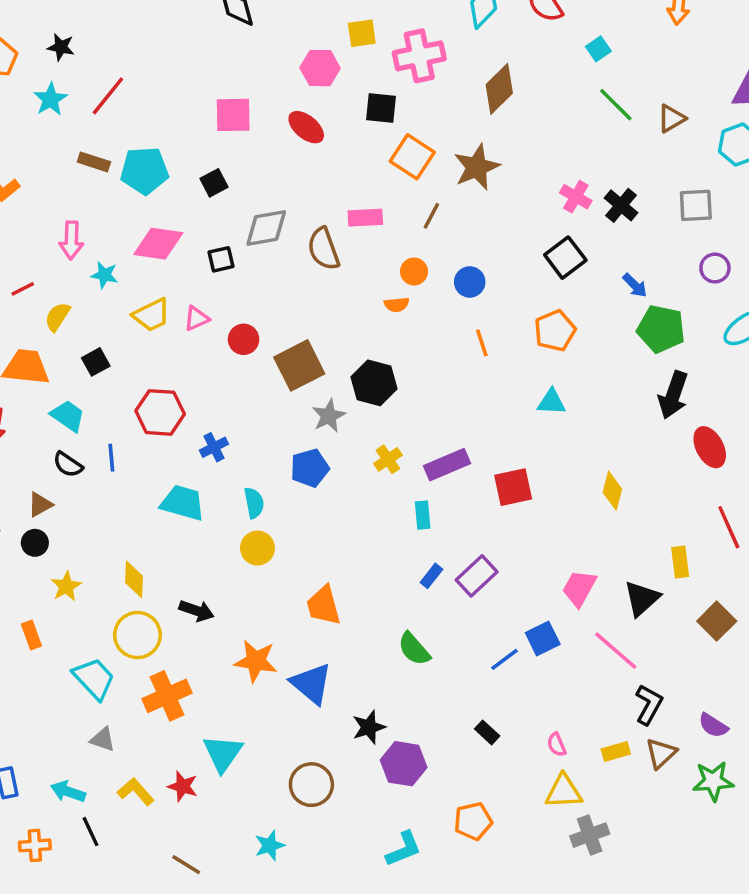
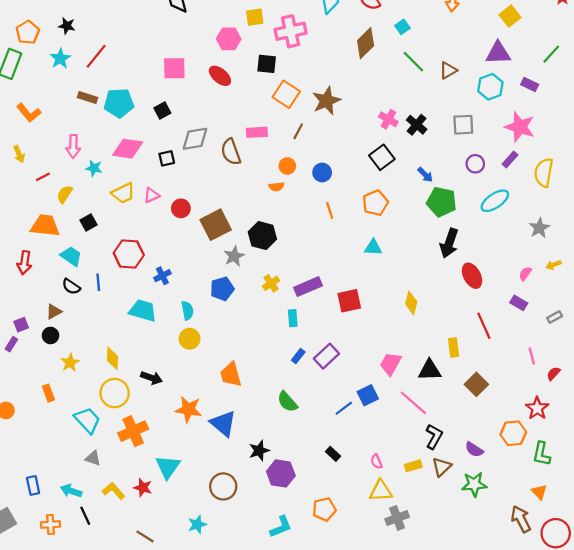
brown diamond: (499, 89) -> (366, 43), moved
black triangle: (642, 598) -> (430, 370), turned 40

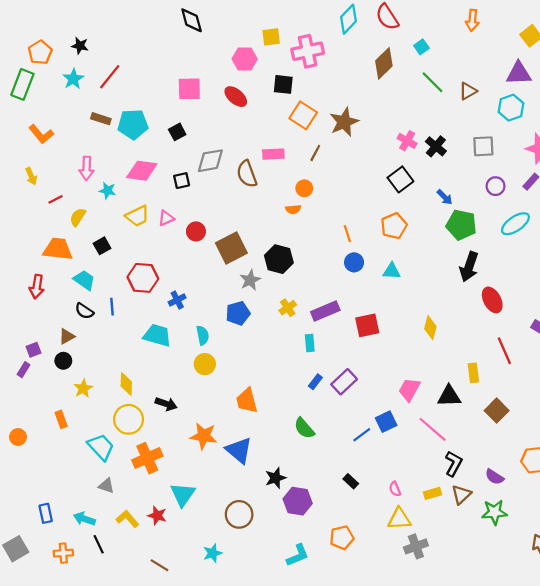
blue circle: (322, 172) -> (354, 262), moved

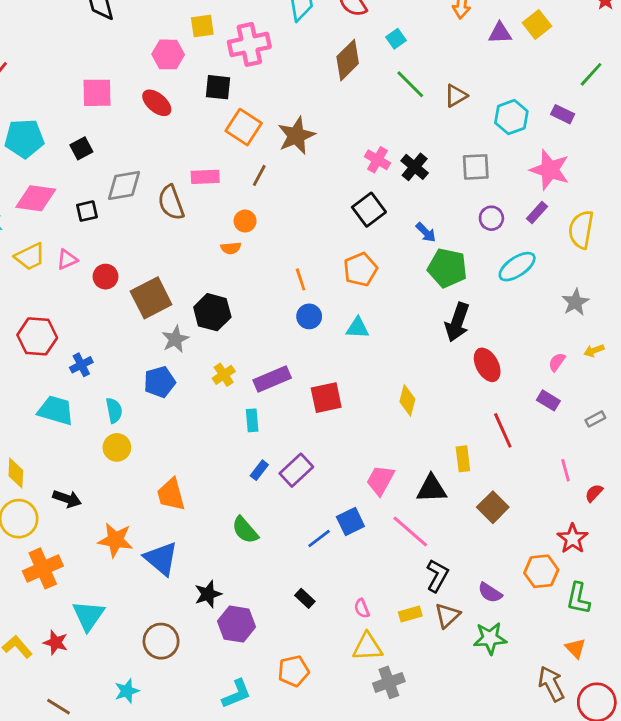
purple triangle: (519, 73) -> (500, 33), moved, size x0.7

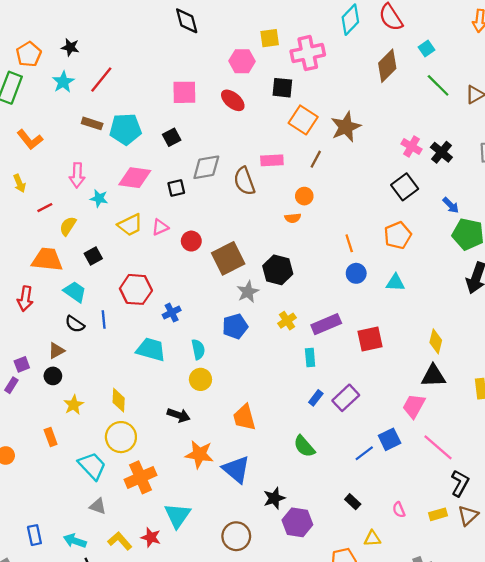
black triangle: (432, 489) -> (433, 376), moved
black arrow: (67, 499) -> (179, 415), moved
yellow triangle: (368, 647) -> (372, 539), moved, size x0.7

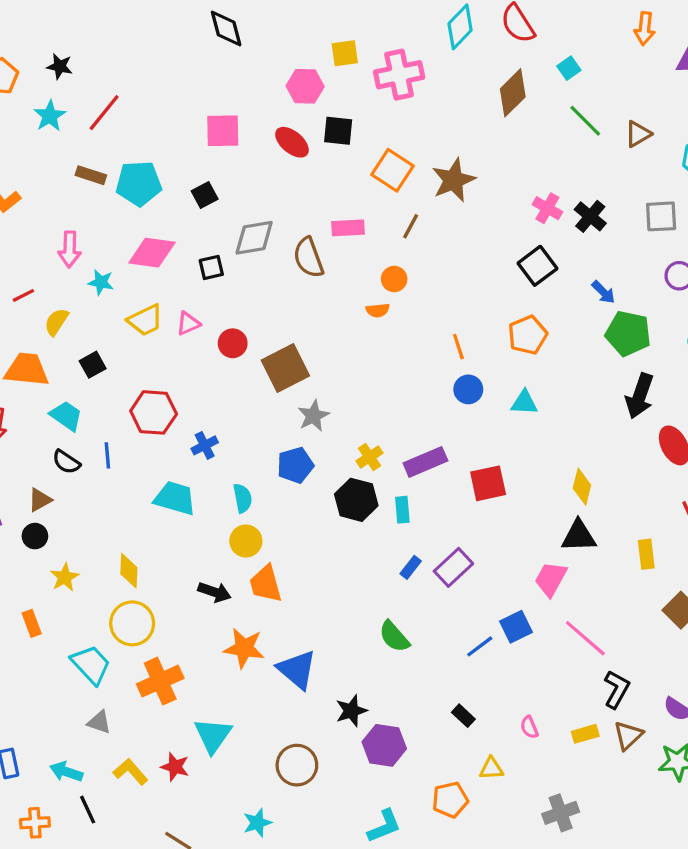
black square: (282, 88) -> (338, 131), moved
black hexagon: (278, 270) -> (356, 500), moved
orange trapezoid: (244, 417) -> (266, 584), moved

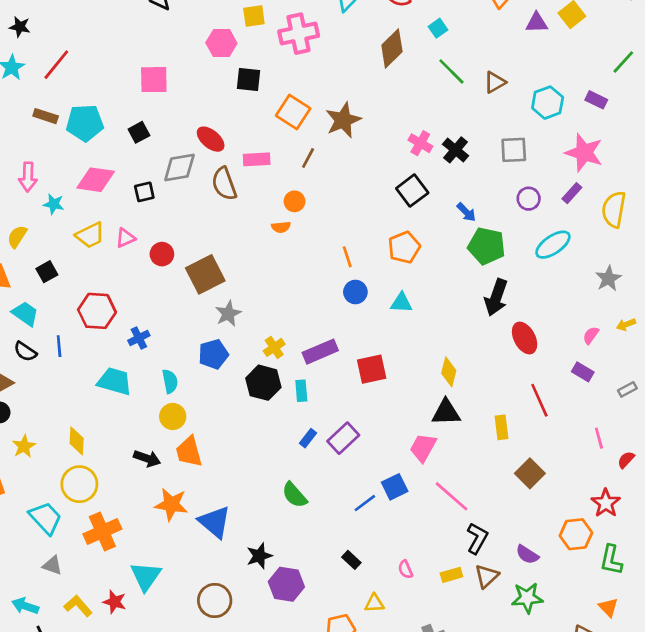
red ellipse: (292, 142) -> (211, 139), moved

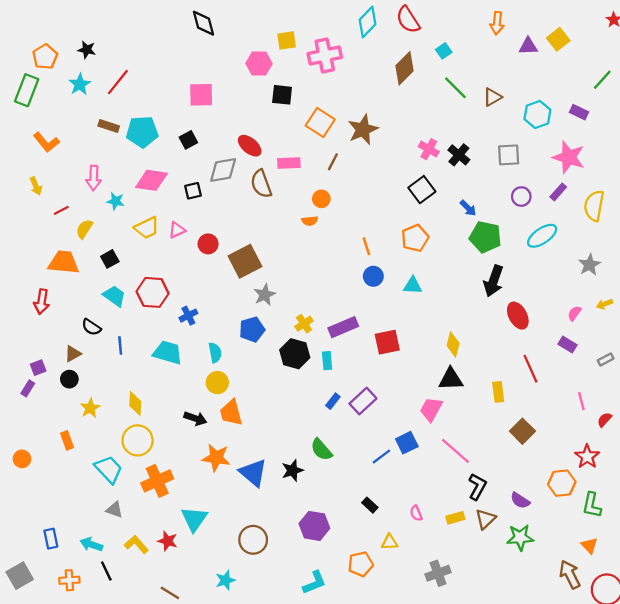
cyan trapezoid: (25, 314) -> (114, 296), moved
blue line: (59, 346) -> (120, 346), moved
black star: (259, 556) -> (292, 470), moved

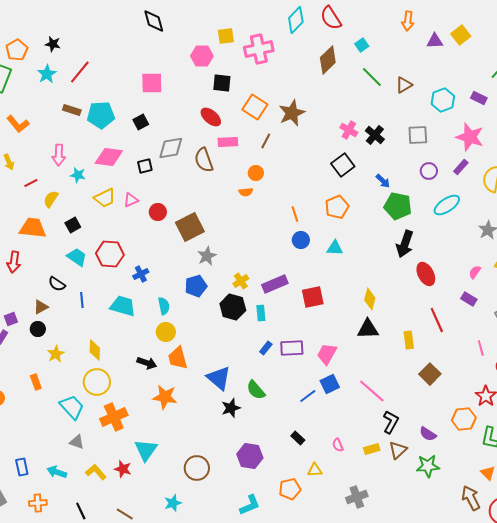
red ellipse: (250, 146) -> (211, 117), moved
purple rectangle: (363, 401) -> (292, 348), turned 40
pink trapezoid: (431, 409) -> (327, 354), moved
blue triangle: (253, 473) -> (219, 378), moved
black line: (106, 571) -> (81, 511), moved

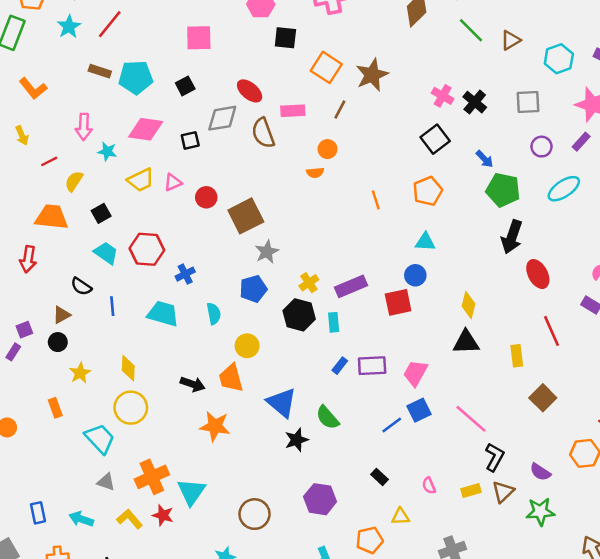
red ellipse: (211, 117) -> (250, 91), moved
blue circle: (301, 240) -> (415, 275), moved
yellow circle: (166, 332) -> (247, 346), moved
orange cross: (114, 417) -> (152, 477), moved

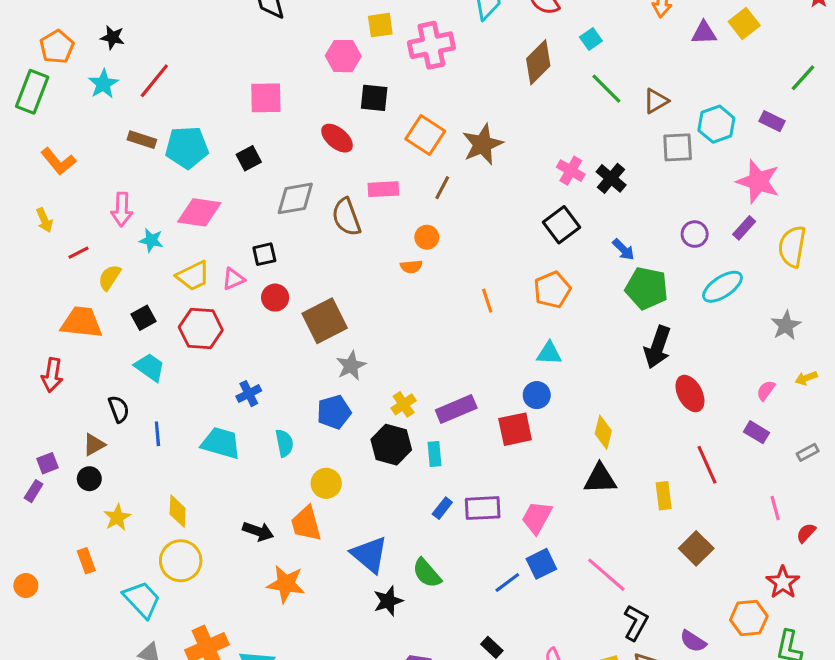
red ellipse: (250, 91) -> (337, 138), moved
gray square: (528, 102) -> (678, 147), moved
black square: (190, 140) -> (264, 254), moved
red hexagon: (147, 249) -> (201, 329), moved
black semicircle: (81, 286) -> (119, 409), turned -145

